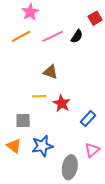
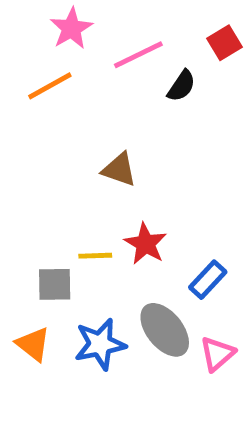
pink line: (52, 36) -> (138, 55), moved
yellow line: (39, 96) -> (95, 256), moved
gray ellipse: (70, 167) -> (165, 330), moved, turned -50

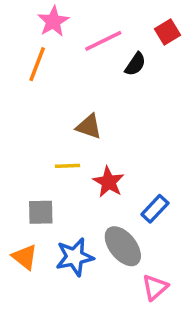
orange line: (50, 86) -> (37, 64), turned -40
yellow line: (95, 256) -> (68, 166), moved
pink triangle: (217, 354) -> (155, 287), moved

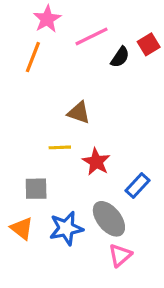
red square: (167, 32) -> (149, 44), moved
pink triangle: (155, 287) -> (120, 255), moved

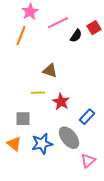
pink triangle: (120, 255) -> (88, 161), moved

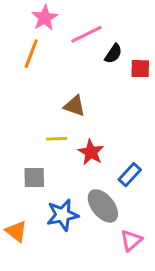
red square: (94, 28) -> (140, 69), moved, turned 32
orange triangle: (14, 144) -> (16, 231), moved

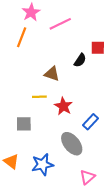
black semicircle: (113, 54) -> (80, 60), moved
blue star: (63, 215) -> (43, 165), moved
pink triangle: (131, 240) -> (87, 177), moved

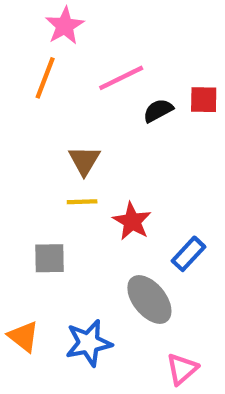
pink line: (60, 24) -> (121, 78), moved
black semicircle: (80, 60) -> (158, 111), moved, turned -152
brown triangle: (52, 74) -> (84, 160), moved, turned 42

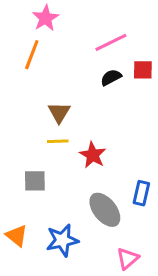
pink line: (121, 78) -> (111, 42), moved
blue rectangle: (189, 254) -> (141, 193), moved, turned -30

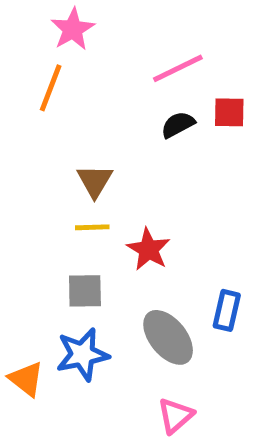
gray square: (35, 181) -> (85, 291), moved
blue star: (62, 240) -> (82, 355), moved
pink triangle: (128, 258) -> (175, 416), moved

